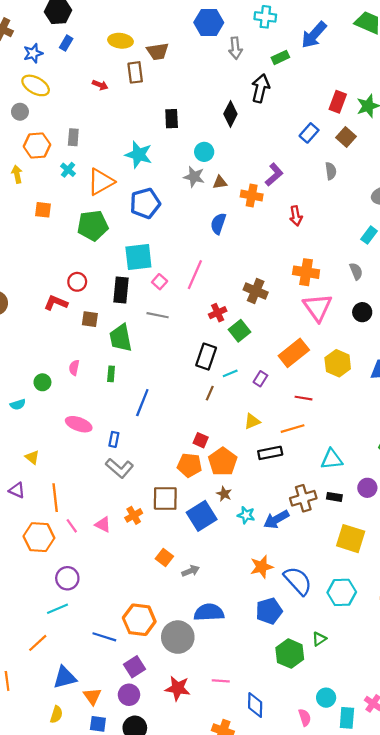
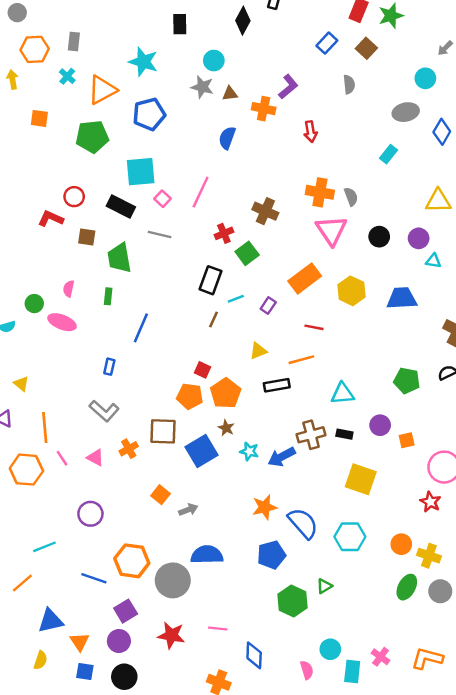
gray semicircle: (356, 271) -> (351, 197), moved
black rectangle: (121, 290) -> (121, 207), turned -70
pink ellipse: (79, 424) -> (62, 322), moved
gray L-shape: (119, 468) -> (104, 411), moved
purple circle: (67, 578) -> (90, 514), moved

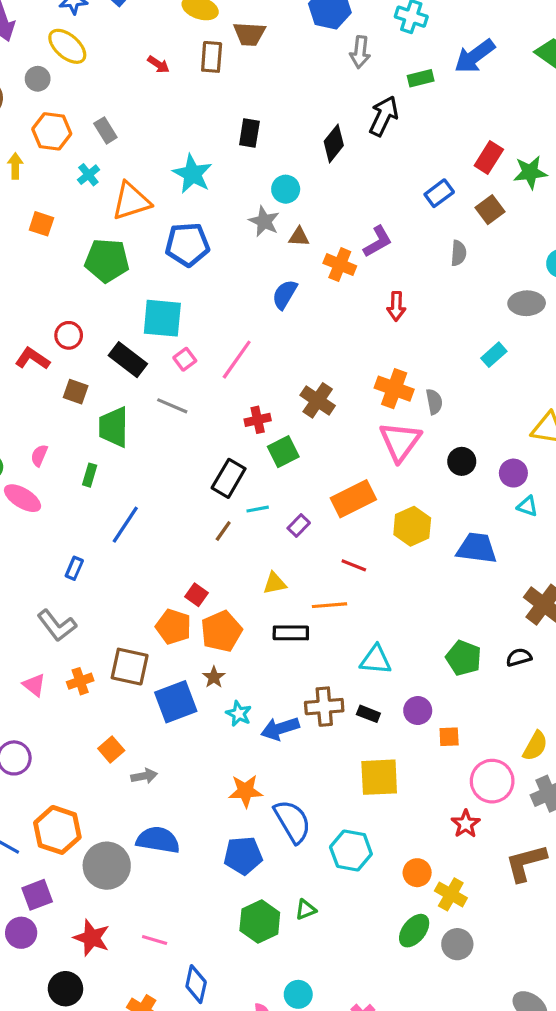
gray rectangle: (74, 41) -> (105, 130), turned -48
yellow square: (361, 479) -> (379, 777), turned -32
black circle: (124, 677) -> (65, 989), moved

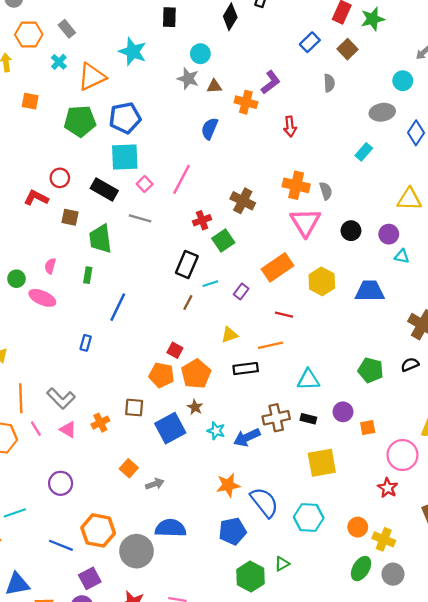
blue pentagon: (187, 244) -> (125, 118), moved
gray L-shape: (57, 625) -> (61, 398), moved
brown square: (130, 667) -> (134, 408), size x0.7

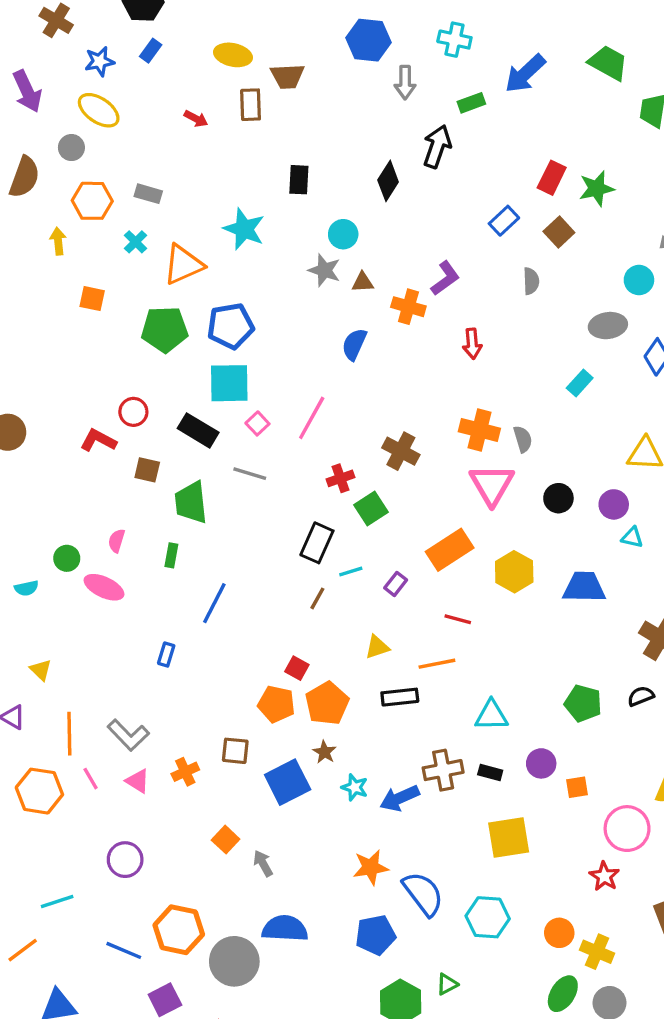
gray rectangle: (67, 29) -> (148, 194), turned -36
gray arrow: (155, 484) -> (263, 863), turned -102

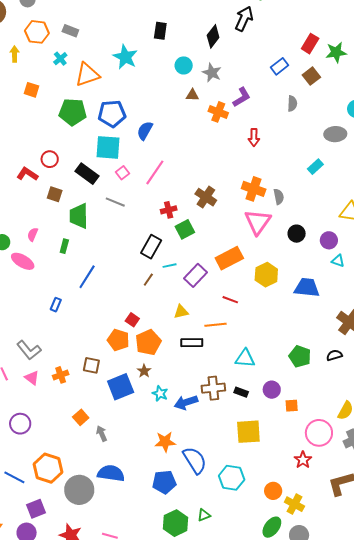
gray star: (324, 270) -> (212, 73), moved
blue semicircle: (354, 344) -> (145, 131), moved
purple rectangle: (396, 584) -> (195, 275), size x1.6

